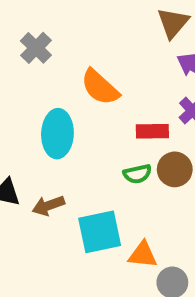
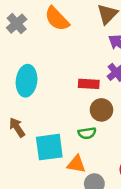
orange semicircle: (100, 87) -> (57, 19), moved
green semicircle: (137, 174) -> (87, 133), moved
brown arrow: (48, 206) -> (17, 127), turned 72

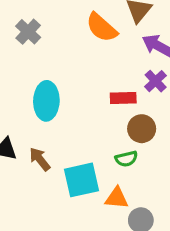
orange semicircle: (57, 19) -> (102, 28), moved

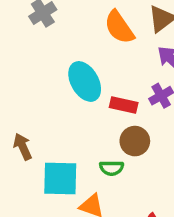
cyan ellipse: (46, 101) -> (85, 81), moved, turned -45

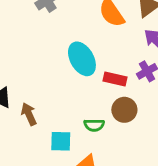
green semicircle: (112, 168) -> (94, 125), moved
cyan square: (60, 178) -> (61, 141), size x0.7

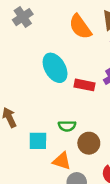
brown circle: (124, 110) -> (89, 143), moved

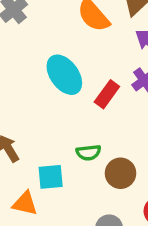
red rectangle: (85, 85) -> (107, 94), turned -60
orange triangle: (62, 161) -> (25, 203), moved

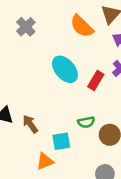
orange triangle: (25, 203) -> (45, 161), turned -30

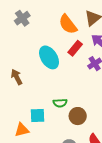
red rectangle: (96, 80) -> (75, 48), moved
brown arrow: (30, 124) -> (17, 77), moved

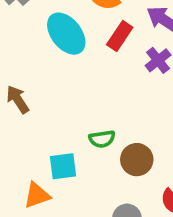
cyan ellipse: (49, 57) -> (66, 34), moved

